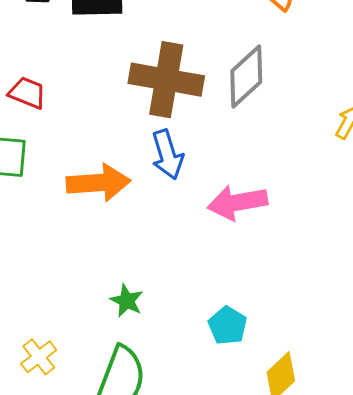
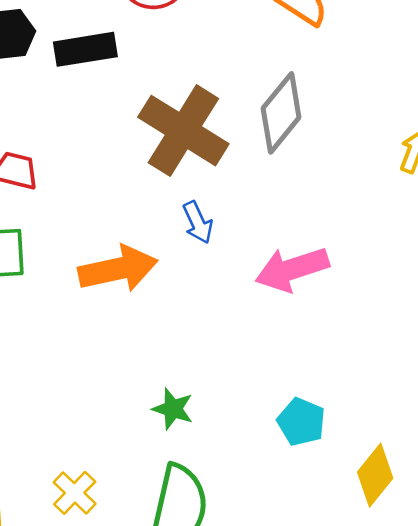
brown cross: (166, 80) -> (183, 131), turned 30
blue arrow: (167, 155) -> (198, 222), size x0.7

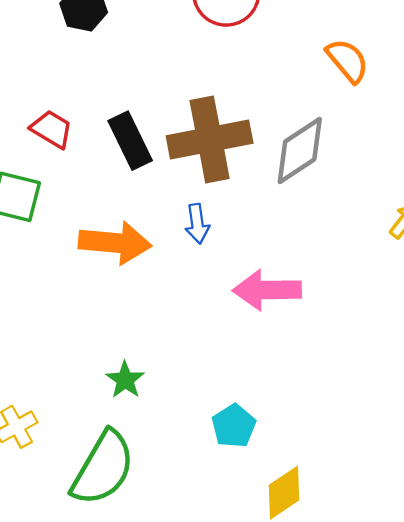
black rectangle: (85, 49) -> (130, 141), moved, turned 56
brown cross: (183, 131) -> (210, 140), turned 30

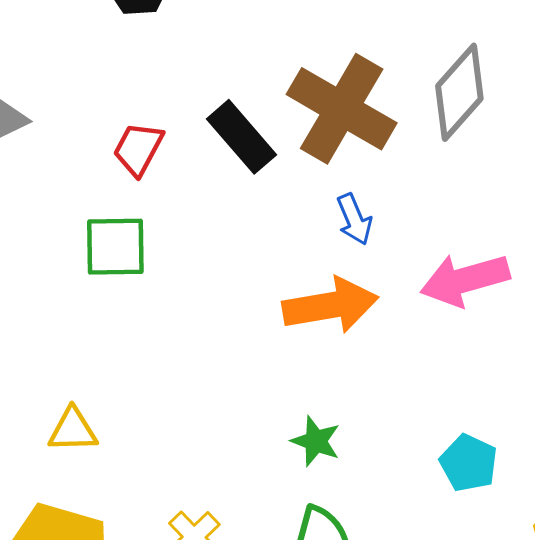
red trapezoid: (52, 129) -> (138, 149), turned -78
brown cross: (210, 140) -> (342, 109), turned -34
orange arrow: (115, 243) -> (330, 305), moved

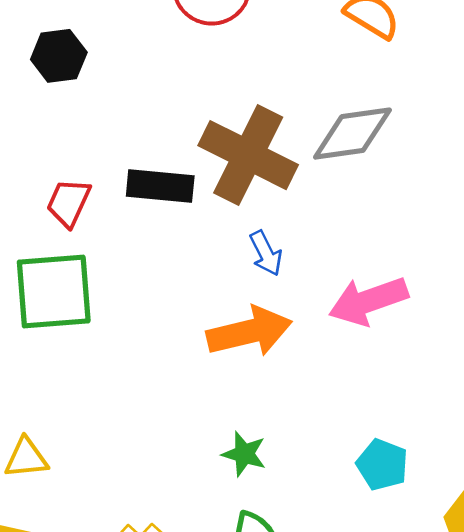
gray diamond: (459, 92) -> (352, 134), turned 44
black rectangle: (242, 137) -> (160, 186), turned -40
green square: (115, 247) -> (54, 291), size x1.4

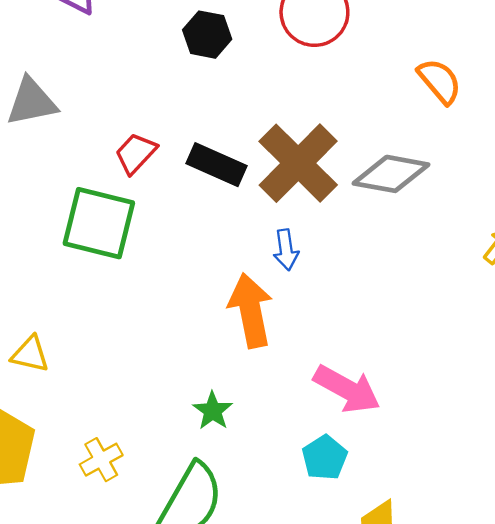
black hexagon: (59, 56) -> (207, 35), moved
pink arrow: (368, 301) -> (347, 389), moved, turned -150
orange arrow: (249, 332) -> (251, 310), turned -106

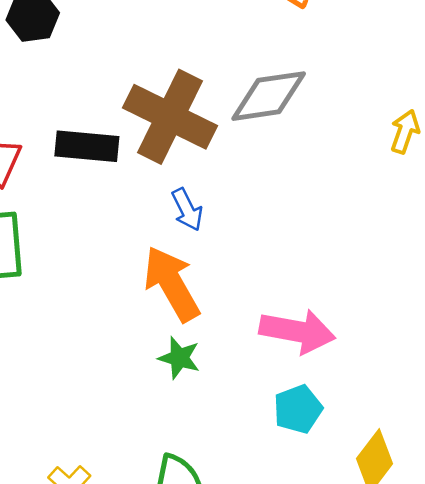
green star: (213, 411) -> (179, 358), moved
cyan pentagon: (325, 458) -> (298, 409), turned 30

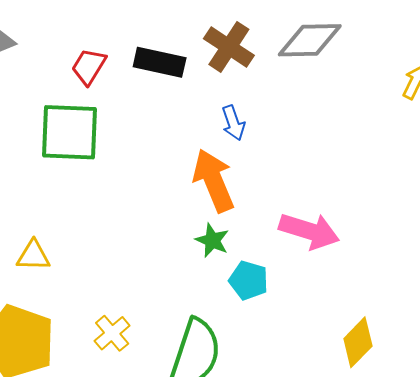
brown cross: (170, 117) -> (229, 47), size x0.7
cyan pentagon: (298, 409) -> (249, 280), moved, turned 30

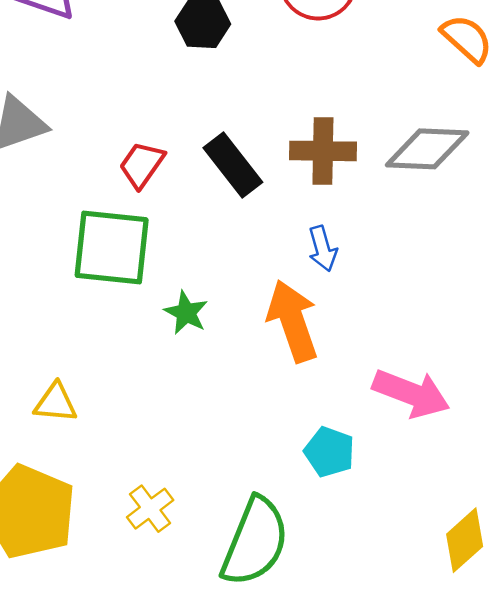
brown cross: (229, 47) -> (323, 151), turned -36
black rectangle: (160, 62) -> (233, 165), turned 36
green star: (212, 240) -> (186, 313), moved

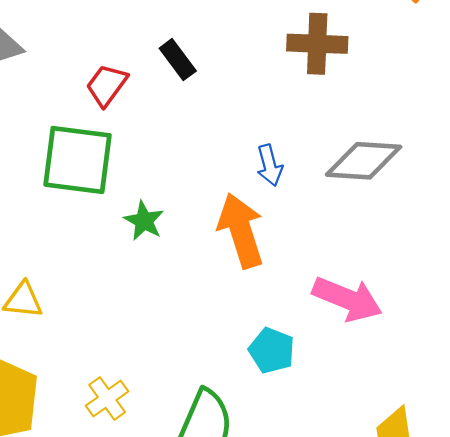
gray diamond: (427, 149) -> (364, 161), moved
brown cross: (323, 151) -> (317, 44), moved
black rectangle: (233, 165) -> (178, 60), moved, size x0.7

